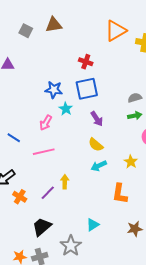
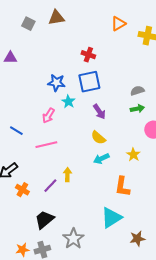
orange triangle: (116, 31) -> (118, 24), size x0.7
cyan triangle: (93, 225) -> (111, 218), moved, size x1.6
brown star: (135, 229) -> (137, 239), moved

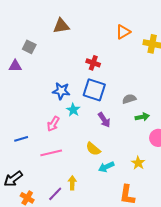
gray square: (28, 24) -> (29, 47), moved
blue square: (89, 82) -> (94, 90), turned 30
gray semicircle: (137, 91) -> (129, 99), moved
blue line: (16, 131) -> (21, 139), turned -48
yellow semicircle: (98, 138) -> (93, 149), moved

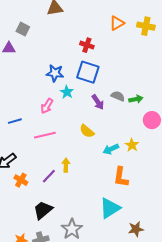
orange triangle: (123, 32) -> (117, 23), moved
gray semicircle: (129, 99) -> (118, 96), moved, turned 40
cyan arrow: (106, 167) -> (111, 149), moved

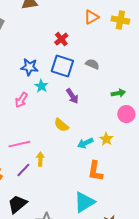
red cross: (87, 45) -> (61, 39), turned 32
gray semicircle: (118, 96) -> (92, 64), moved
green arrow: (136, 99) -> (118, 93), moved
pink line: (45, 135) -> (19, 144), moved

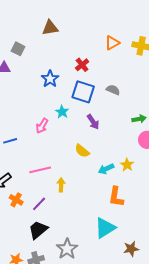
blue star: (29, 67) -> (50, 79), moved, turned 30
purple line: (23, 170) -> (39, 204), moved

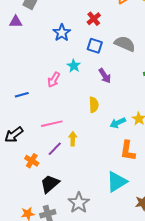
gray semicircle: (113, 90) -> (125, 44), size x1.5
blue square: (83, 92) -> (95, 46), size x0.7
yellow semicircle: (82, 151) -> (94, 105), turned -133
orange cross: (16, 200) -> (32, 161), moved
purple line: (39, 204) -> (55, 149), moved

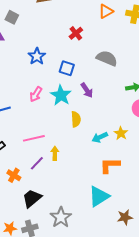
blue star: (62, 33) -> (37, 56), moved
blue square: (95, 46) -> (67, 68), moved
cyan star: (74, 66) -> (61, 95), moved, size x1.5
orange L-shape: (128, 151) -> (110, 165), turned 80

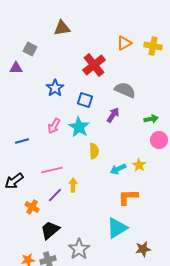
red cross: (76, 33) -> (94, 65), size x1.6
purple arrow: (87, 90) -> (113, 115), moved, turned -112

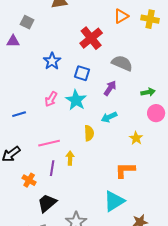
yellow semicircle: (94, 151) -> (89, 133), moved
cyan arrow: (118, 169) -> (109, 117), moved
purple line: (55, 195) -> (52, 168), turned -35

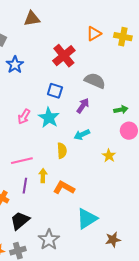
blue star: (52, 61) -> (15, 65), moved
orange L-shape: (125, 170) -> (64, 188), moved, turned 30

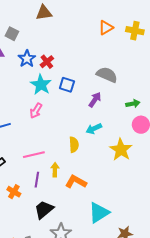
red cross: (64, 56) -> (47, 62), moved, size x0.6
cyan star: (49, 118) -> (41, 85), moved
yellow star: (109, 156) -> (121, 150), size x1.6
black trapezoid: (20, 221) -> (44, 210), moved

